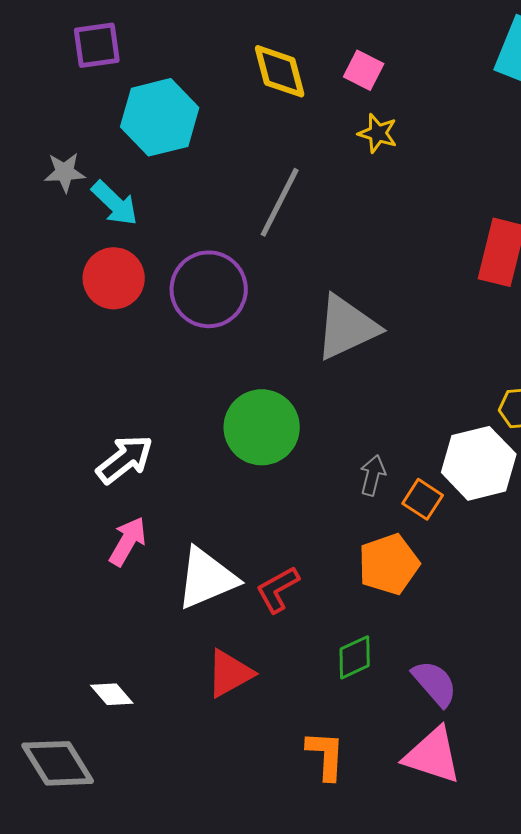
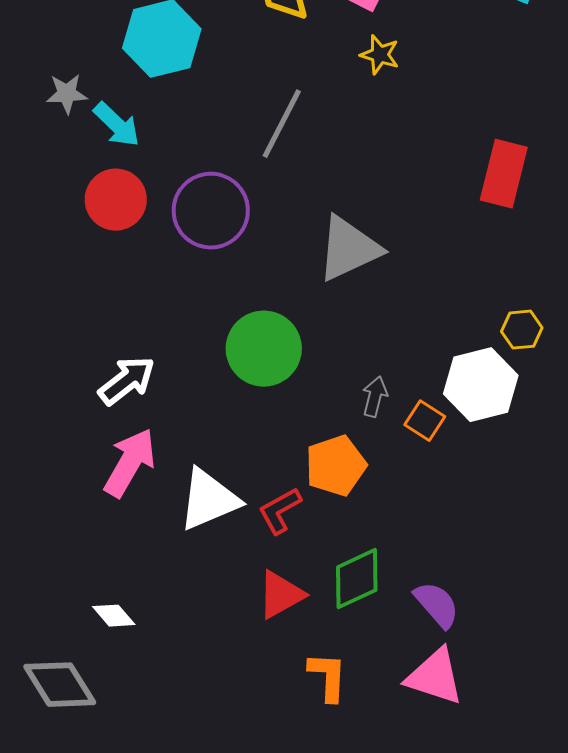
pink arrow: (128, 541) -> (130, 463), size x1.4
orange pentagon: (389, 564) -> (336, 466), moved
green diamond: (355, 657) -> (357, 579), size x1.4
red triangle: (230, 673) -> (281, 595), moved

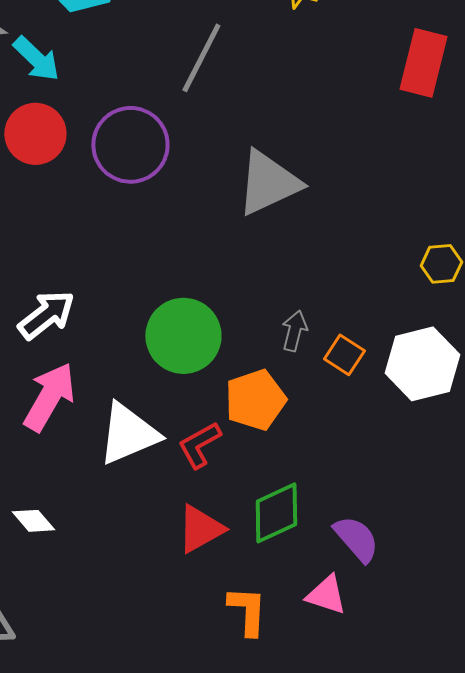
red rectangle: (504, 174) -> (423, 63), moved
green circle: (264, 349) -> (183, 336), moved
white hexagon: (481, 385) -> (422, 364), moved
white diamond: (114, 616) -> (33, 521), moved
pink triangle: (435, 677) -> (326, 595), moved, size x0.7

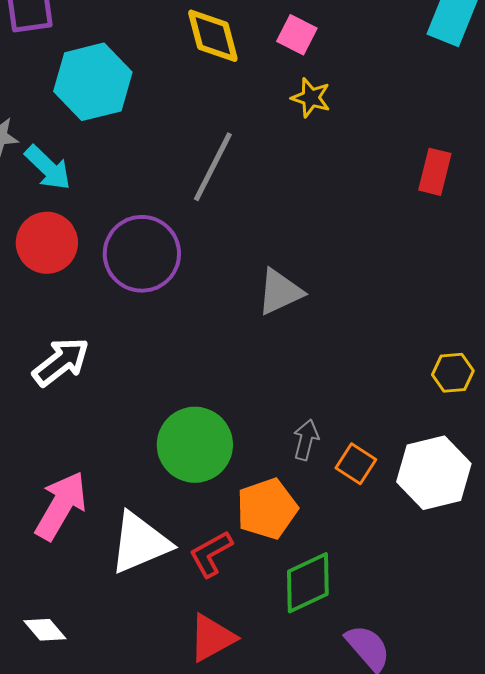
red rectangle: (423, 63) -> (435, 172), size x0.7
gray triangle: (268, 183) -> (280, 292), size x0.7
white arrow: (46, 315) -> (61, 362), moved
green diamond: (276, 513) -> (308, 583), moved

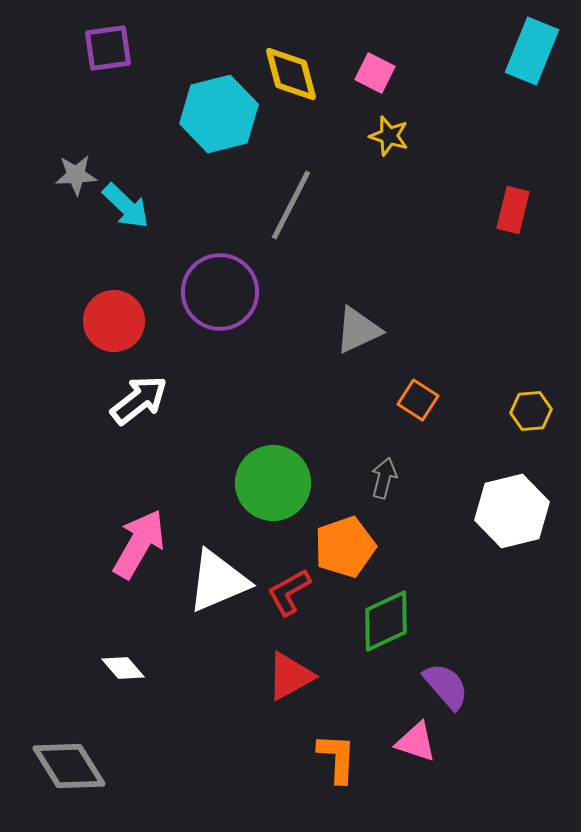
cyan hexagon: (93, 82) -> (219, 114), moved
red circle: (47, 243) -> (114, 321), moved
orange square: (356, 464) -> (418, 400), moved

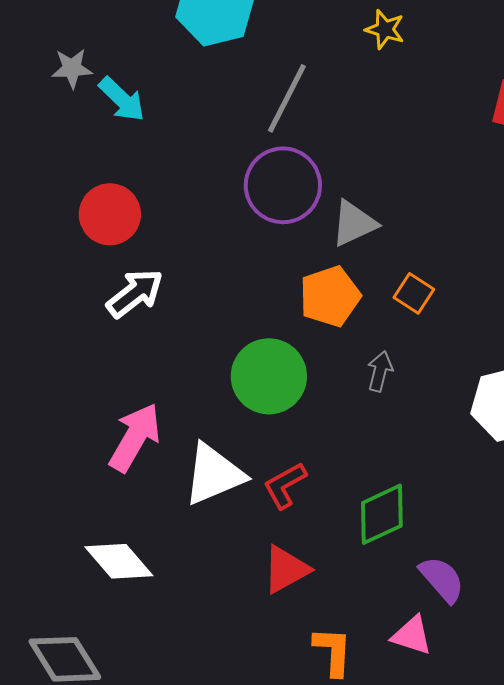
purple circle: (220, 292) -> (283, 185), moved
orange pentagon: (345, 547) -> (330, 296), moved
white diamond: (123, 668) -> (119, 561), size x1.6

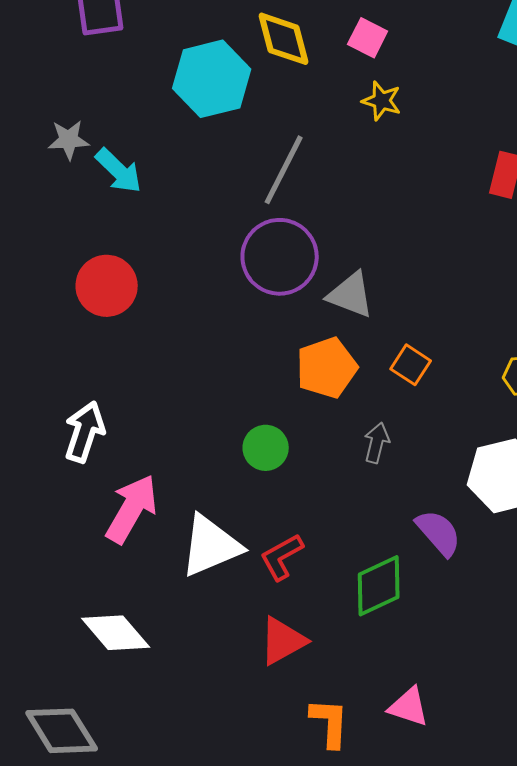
gray triangle: (354, 223) -> (351, 295), turned 46
white arrow: (135, 293) -> (85, 432), moved, turned -34
green circle: (269, 376) -> (266, 448), size x0.6
purple semicircle: (442, 579) -> (439, 533), moved

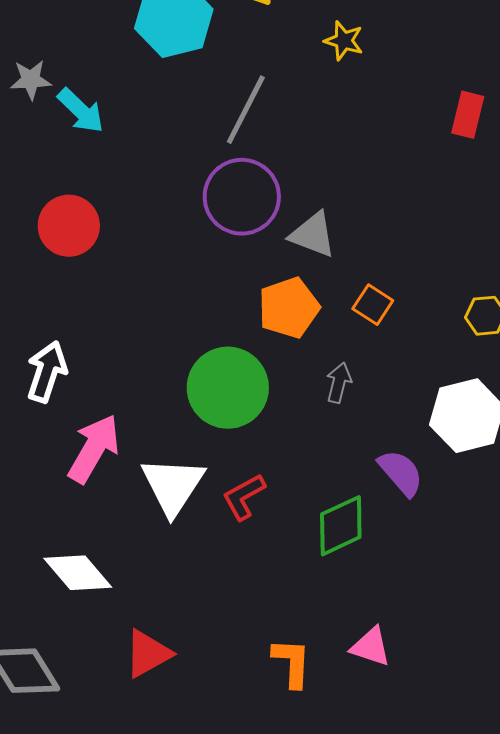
green circle: (266, 448) -> (228, 388), size x1.8
white triangle: (211, 546) -> (173, 486), turned -34
red triangle: (283, 641) -> (148, 654), moved

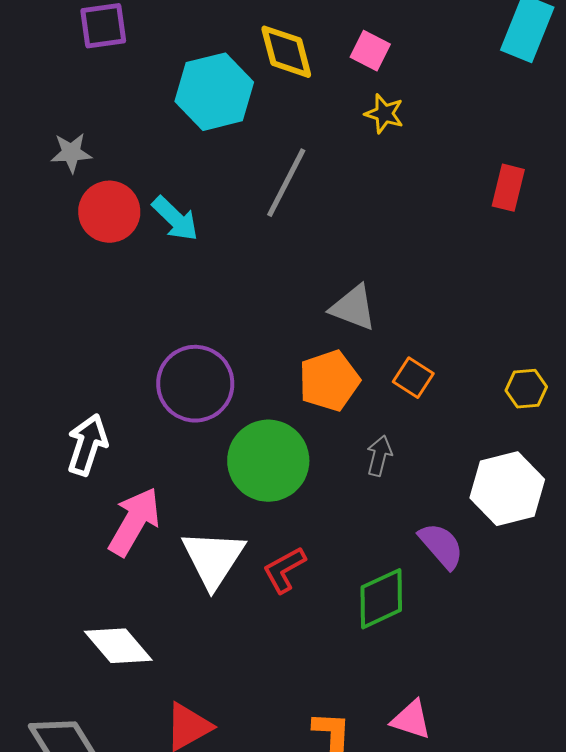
cyan arrow: (81, 111) -> (175, 219), moved
purple circle: (242, 197) -> (195, 384), moved
red circle: (69, 226) -> (109, 212), moved

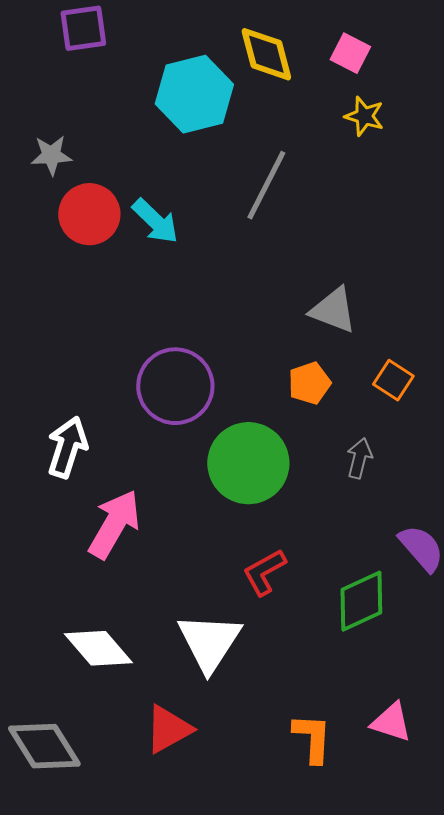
orange pentagon: (329, 381) -> (309, 383), size x0.7
white triangle: (213, 559) -> (209, 642), moved

